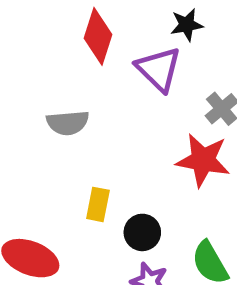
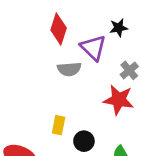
black star: (187, 25) -> (119, 28), moved
gray semicircle: (68, 123) -> (69, 69), moved

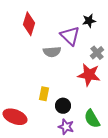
red diamond: (59, 29) -> (29, 24), moved

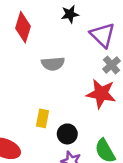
black star: (89, 21) -> (70, 14), moved
purple triangle: (70, 36) -> (102, 35), moved

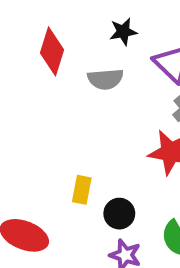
gray semicircle: (53, 64) -> (105, 79), moved

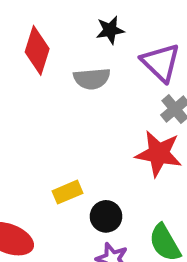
yellow rectangle: (82, 190) -> (68, 192), turned 56

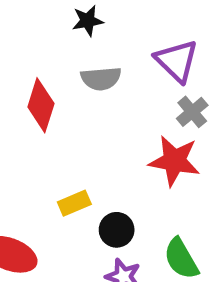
black star: (110, 30) -> (88, 21), moved
red diamond: (37, 50) -> (41, 105), moved

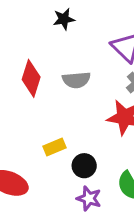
gray semicircle: (101, 79) -> (76, 80), moved

